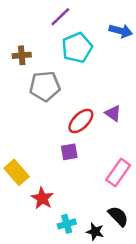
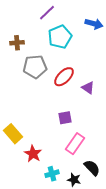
red ellipse: (81, 121) -> (64, 77), moved
purple square: (69, 152) -> (65, 118), moved
pink rectangle: (118, 172) -> (75, 144), moved

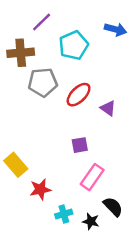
purple line: (47, 13) -> (42, 22), moved
brown cross: (17, 43) -> (21, 53), size x1.5
red star: (33, 154) -> (40, 189), turned 30

